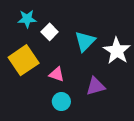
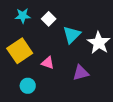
white square: (50, 32) -> (49, 19), moved
cyan circle: (61, 102) -> (28, 86), moved

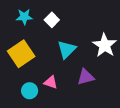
cyan triangle: (72, 35) -> (67, 50), moved
pink triangle: (48, 63) -> (51, 82), moved

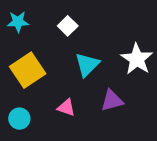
cyan star: (24, 17) -> (18, 22), moved
cyan circle: (30, 91) -> (19, 119), moved

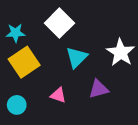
cyan star: (18, 22) -> (16, 33), moved
white square: (68, 26) -> (59, 23), size x1.6

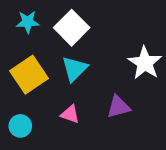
cyan star: (16, 33) -> (28, 22), moved
cyan triangle: (77, 57) -> (75, 69), moved

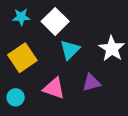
cyan triangle: (75, 69) -> (70, 50), moved
pink triangle: (70, 114) -> (54, 88), size x1.5

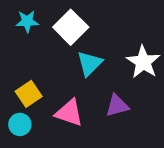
yellow square: (22, 58) -> (29, 94), moved, size x0.7

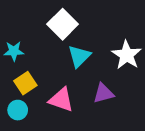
cyan star: (27, 21) -> (14, 51), moved

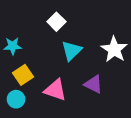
white square: (63, 24) -> (56, 22), size x0.7
purple triangle: (104, 93) -> (93, 84), turned 42

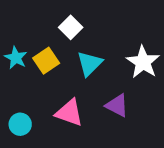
cyan star: (13, 46) -> (16, 58), turned 30
yellow square: (23, 75) -> (46, 61), moved

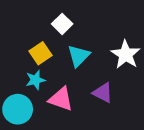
cyan star: (16, 58) -> (35, 80), moved, turned 30
cyan circle: (20, 124) -> (18, 109), size x1.5

